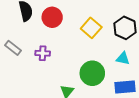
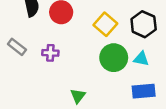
green circle: (92, 73) -> (114, 58), moved

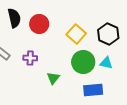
blue rectangle: (144, 91) -> (93, 90), moved
green triangle: (78, 96) -> (53, 78), moved

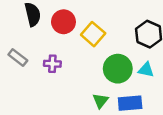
yellow square: (76, 34) -> (93, 34), moved
green triangle: (53, 78) -> (100, 101), moved

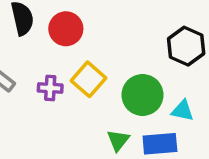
yellow square: (93, 34) -> (89, 79), moved
cyan triangle: (146, 70) -> (183, 111), moved

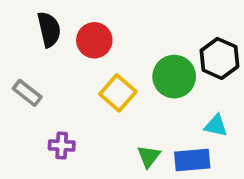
purple cross: (50, 88) -> (62, 146), moved
green circle: (143, 95) -> (174, 77), moved

